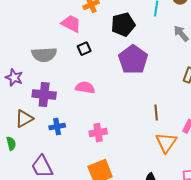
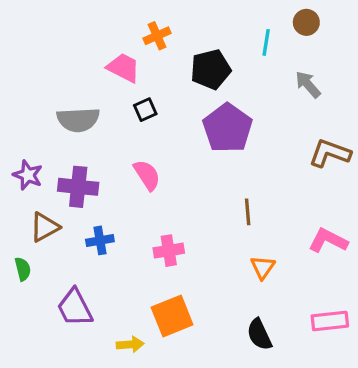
purple star: (14, 78) -> (28, 175), moved
pink semicircle: (85, 88) -> (147, 175), turned 48
brown line: (156, 113) -> (248, 212), moved
orange triangle: (166, 143) -> (263, 267), moved, size x0.7

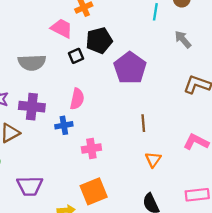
black pentagon: (211, 69) -> (99, 40), moved
pink semicircle: (147, 175) -> (77, 99), turned 45
blue cross: (100, 240) -> (64, 125), moved
purple trapezoid: (75, 308) -> (30, 186), turned -64

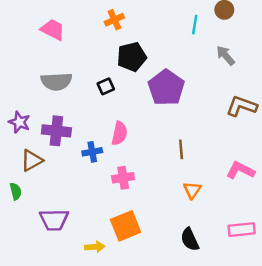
pink trapezoid: (62, 28) -> (53, 30), moved
black square: (76, 56) -> (106, 86), moved
pink semicircle: (77, 99) -> (119, 133), moved

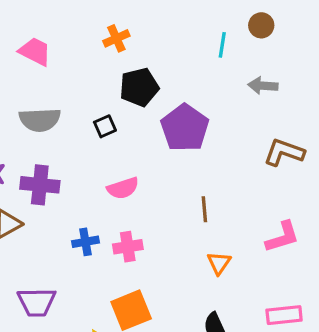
gray arrow: (226, 56) -> (263, 86), turned -45
pink semicircle: (119, 133) -> (123, 188), turned 60
blue cross: (92, 152) -> (85, 242), moved
pink L-shape: (240, 170) -> (282, 237), turned 136

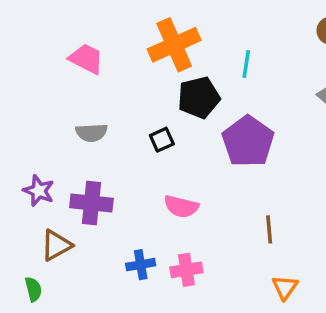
orange cross: (116, 38) -> (174, 45), size x1.8
cyan line: (222, 45) -> (246, 64), moved
gray semicircle: (40, 120) -> (91, 133), size x0.7
pink semicircle: (123, 188) -> (181, 207), turned 32

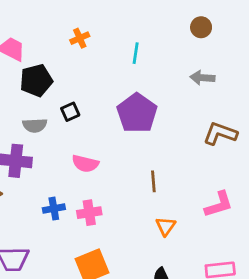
orange cross: (174, 45) -> (80, 38), size x0.5
black pentagon: (199, 97) -> (36, 80), moved
gray semicircle: (91, 133) -> (35, 125), moved

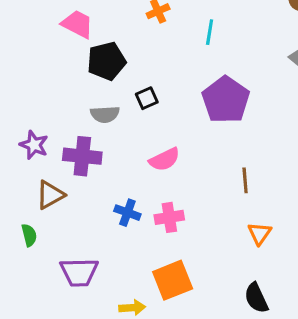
cyan line: (136, 53) -> (210, 32), moved
pink semicircle: (85, 164) -> (164, 159), turned -40
blue cross: (54, 209) -> (127, 213), turned 30

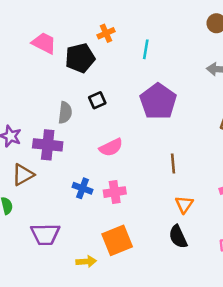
black pentagon: (106, 61) -> (80, 58), moved
gray semicircle: (105, 114) -> (65, 113), turned -80
black semicircle: (256, 298) -> (178, 237), moved

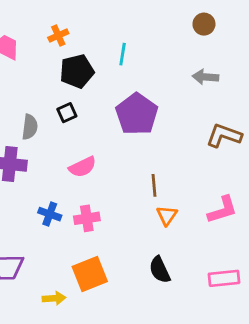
orange cross: (106, 33) -> (58, 36), moved
black pentagon: (80, 58) -> (77, 71), moved
orange triangle: (184, 204) -> (167, 215), moved

